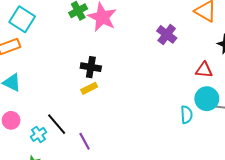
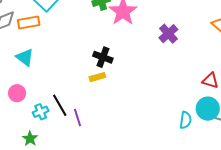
purple cross: (167, 34) -> (168, 34), moved
purple line: (85, 141) -> (78, 118), moved

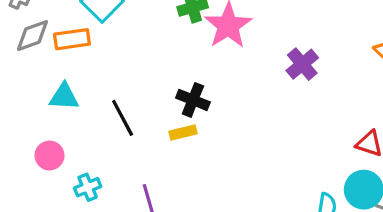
cyan triangle: (25, 57) -> (64, 97), turned -36
black line: (60, 105) -> (123, 118), moved

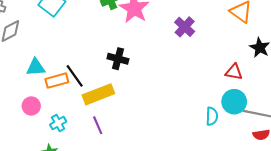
orange rectangle: (72, 39) -> (57, 81), moved
yellow rectangle: (183, 133) -> (98, 94), moved, size x1.8

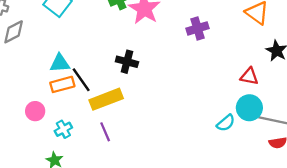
purple cross: (185, 27) -> (198, 28), turned 30
cyan triangle: (36, 67) -> (60, 63), moved
cyan semicircle: (212, 116) -> (226, 123), turned 48

